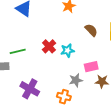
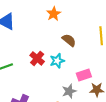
brown semicircle: (91, 30) -> (69, 40), moved

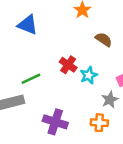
cyan star: (57, 61) -> (89, 75), moved

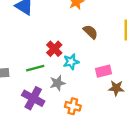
green line: (31, 79) -> (35, 68), moved
gray star: (110, 100) -> (57, 83), moved

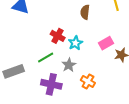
brown semicircle: (91, 32) -> (85, 12), turned -112
orange cross: (73, 106) -> (88, 82), turned 32

